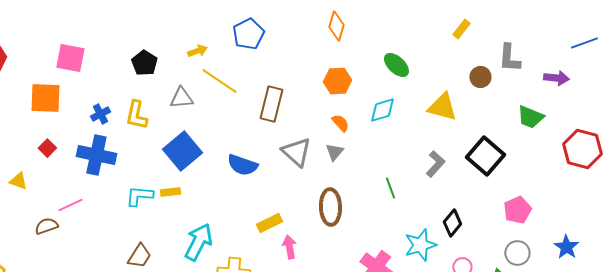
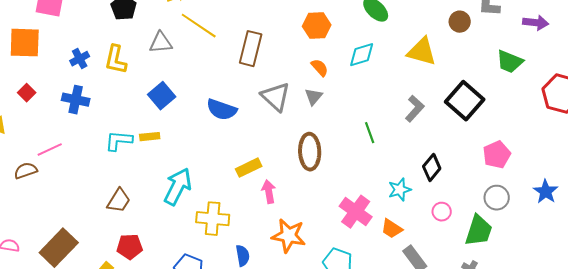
blue square: (182, 151) -> (162, 96), size x0.7
blue cross: (96, 155) -> (76, 100), size x0.7
cyan star: (420, 245) -> (400, 190), size x0.7

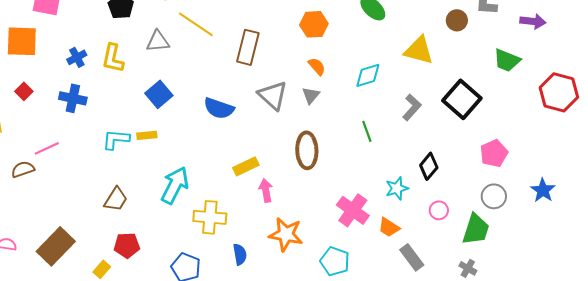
cyan diamond: (362, 55) -> (368, 75), moved

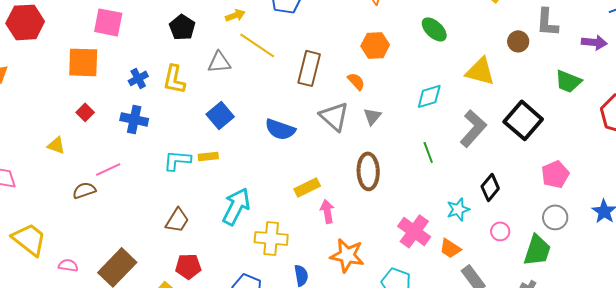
orange semicircle: (317, 66) -> (356, 81), moved
gray L-shape: (412, 107) -> (473, 128), size x1.4

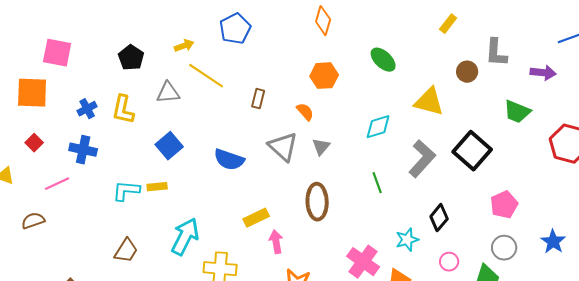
brown rectangle: (309, 68) -> (258, 99), size x0.6
pink line: (108, 169) -> (57, 184), moved

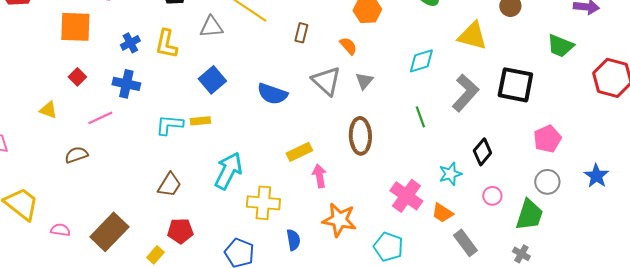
black square: (472, 151) -> (515, 85), turned -30

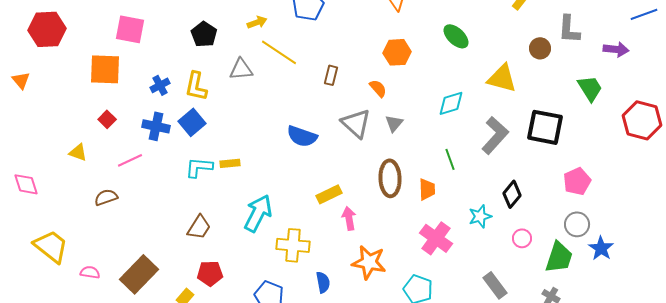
green trapezoid: (560, 46) -> (590, 88), turned -144
blue square: (212, 80) -> (192, 122), moved
blue star: (596, 176) -> (601, 248), moved
orange trapezoid: (442, 213) -> (427, 189), moved, turned -125

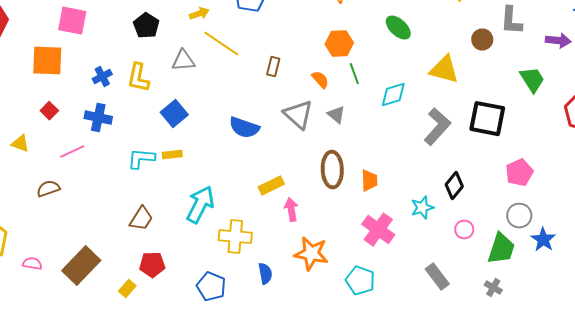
blue square: (192, 122) -> (174, 114), moved
gray triangle: (394, 123) -> (336, 115), turned -30
green line: (450, 159) -> (354, 74), moved

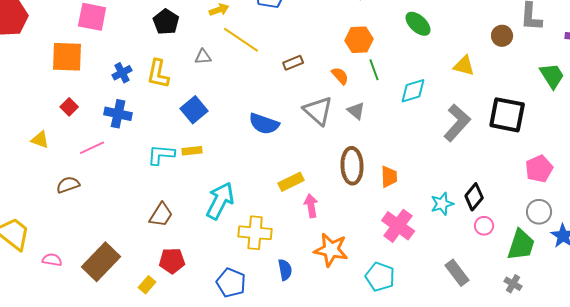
gray triangle: (183, 61) -> (203, 57), size x0.7
brown rectangle: (273, 67) -> (293, 63), turned 54
yellow triangle: (444, 70) -> (464, 66), size x0.7
black diamond: (454, 186) -> (474, 197), moved

